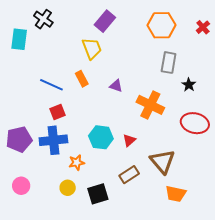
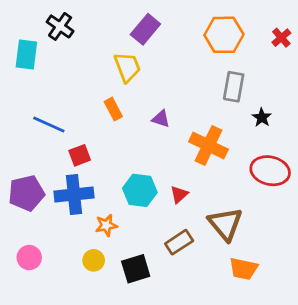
blue line: (51, 85) -> (49, 124), moved

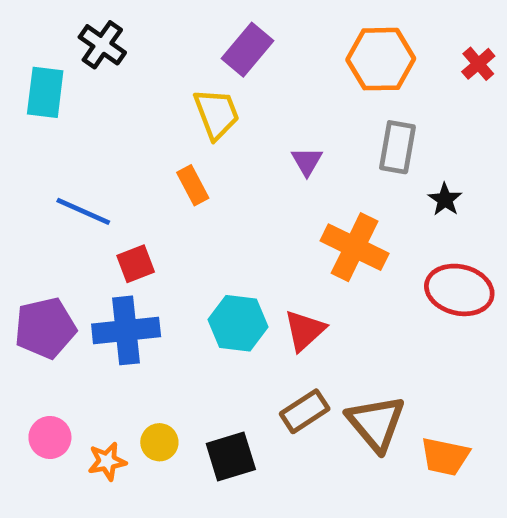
purple triangle: (161, 119) -> (307, 161), moved, turned 42
red triangle: (179, 195) -> (305, 330), size x1.4
brown triangle: (225, 224) -> (376, 423), moved
orange star: (106, 225) -> (107, 461), moved
orange trapezoid: (244, 269) -> (445, 457), moved

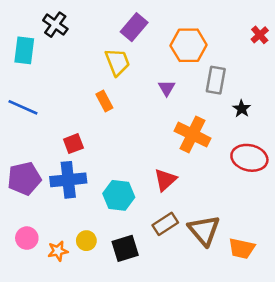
orange hexagon: (381, 59) -> (189, 45), moved
blue line: (83, 211) -> (23, 107), moved
cyan hexagon: (238, 323) -> (119, 195), moved

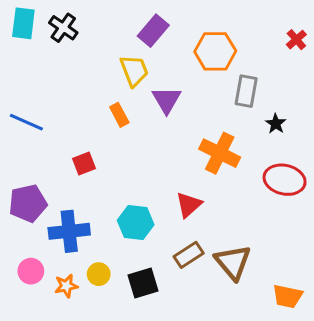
cyan rectangle: (24, 50) -> (23, 23), moved
purple triangle: (167, 88) -> (167, 100), moved, size x1.5
blue cross: (68, 180) -> (69, 231), moved
orange trapezoid: (242, 248) -> (288, 296), moved

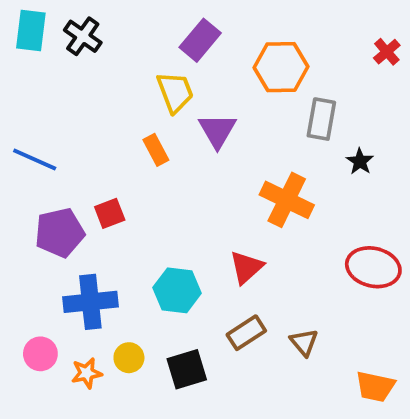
red ellipse: (285, 180) -> (373, 267), moved
purple pentagon: (28, 203) -> (60, 233), moved
brown triangle: (233, 262) -> (304, 342), size x0.6

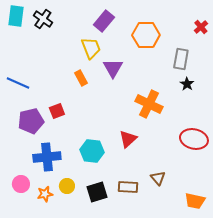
gray rectangle: (321, 119) -> (181, 59), moved
brown rectangle: (246, 333) -> (128, 187), moved, turned 36

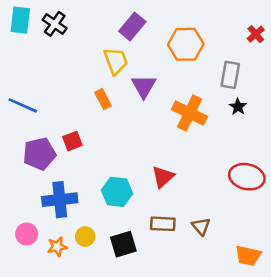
orange cross: (149, 104) -> (190, 113), moved
brown rectangle: (128, 187) -> (163, 224), moved

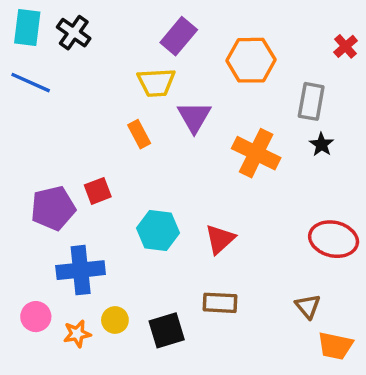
yellow trapezoid: (116, 61) -> (156, 83), turned 108
blue line: (23, 105) -> (31, 83), moved
cyan hexagon: (117, 192) -> (158, 231), moved
brown triangle: (201, 226) -> (308, 306), moved

